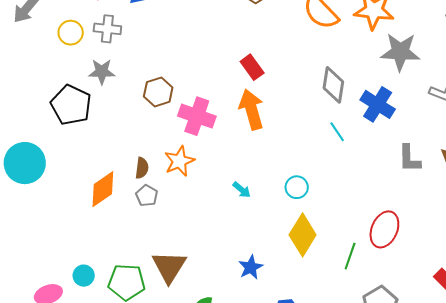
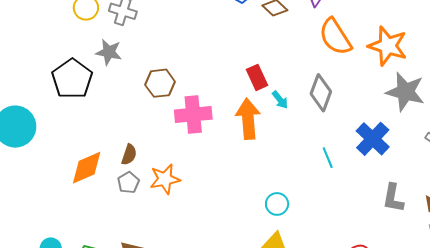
gray diamond: (333, 85) -> (321, 93), moved
pink cross: (197, 116) -> (193, 115), turned -36
orange star: (179, 161) -> (165, 179), moved
cyan arrow: (242, 190) -> (280, 100), moved

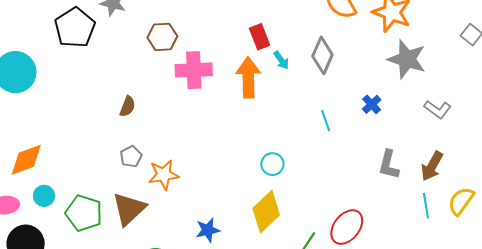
blue cross: (373, 139) -> (372, 104), size x0.6
orange diamond: (87, 168) -> (26, 160), moved
orange star: (165, 179) -> (164, 175), moved
gray pentagon: (128, 183) -> (131, 157), moved

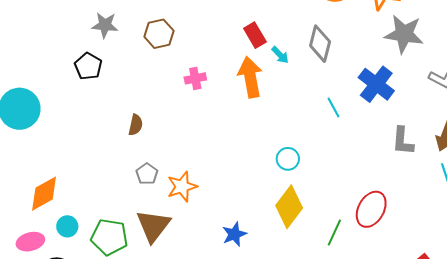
black pentagon: (75, 28) -> (88, 66), moved, size x0.7
brown hexagon: (162, 37) -> (159, 34), moved
pink cross: (194, 70) -> (195, 78), size x0.6
blue cross: (372, 104) -> (376, 84), size x1.8

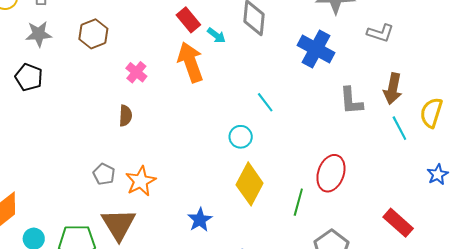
pink cross: (195, 78) -> (136, 72), turned -30
cyan line: (333, 108) -> (265, 102), moved
brown semicircle: (136, 125) -> (125, 116), moved

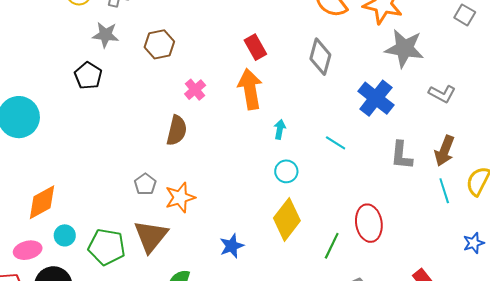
cyan arrow: (216, 35) -> (280, 129), moved, turned -126
cyan line: (265, 102) -> (336, 143), moved, turned -30
brown semicircle: (125, 116) -> (177, 130), size x1.4
red ellipse: (331, 173) -> (369, 223), turned -39

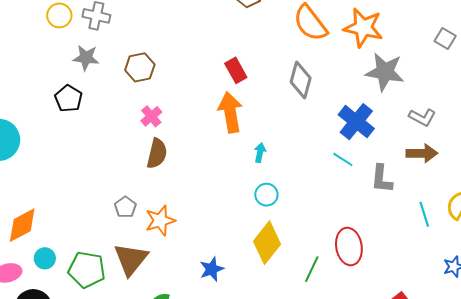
pink cross: (195, 90) -> (151, 116), moved
cyan line: (336, 143) -> (343, 159), moved
brown arrow: (444, 151) -> (422, 153), moved, turned -112

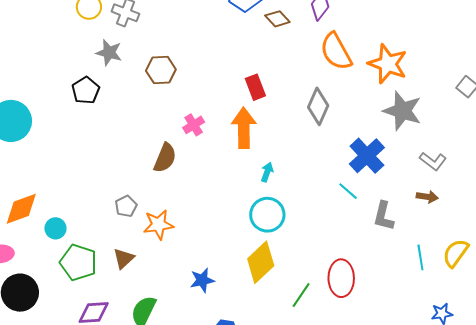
pink cross: (151, 116) -> (194, 125), moved
brown arrow: (422, 153) -> (427, 197), size x0.7
cyan circle: (266, 195) -> (267, 215), size x1.5
cyan circle: (45, 258) -> (55, 228), moved
brown triangle: (131, 259) -> (124, 259), size x0.6

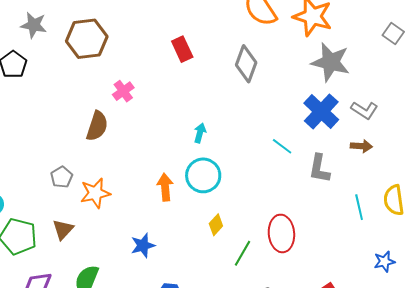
brown hexagon: (161, 70) -> (87, 39), size x1.4
orange arrow: (244, 128) -> (165, 187), moved, size x0.7
blue cross: (367, 156) -> (321, 111), moved
yellow semicircle: (456, 253) -> (394, 200), turned -40
yellow diamond: (261, 262) -> (216, 225), moved, size x0.5

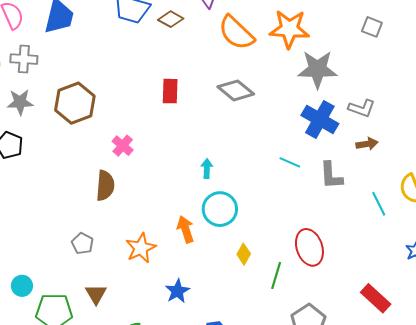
red rectangle: (182, 49) -> (170, 91), turned 40
gray diamond: (246, 64) -> (236, 90), turned -57
orange star: (95, 193) -> (141, 248), moved

